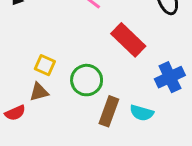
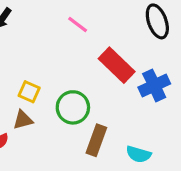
blue cross: (170, 77) -> (154, 86), moved
cyan semicircle: (142, 113) -> (139, 154), moved

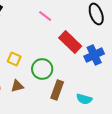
brown triangle: (23, 120) -> (17, 86), moved

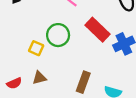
green circle: (42, 69) -> (58, 35), moved

